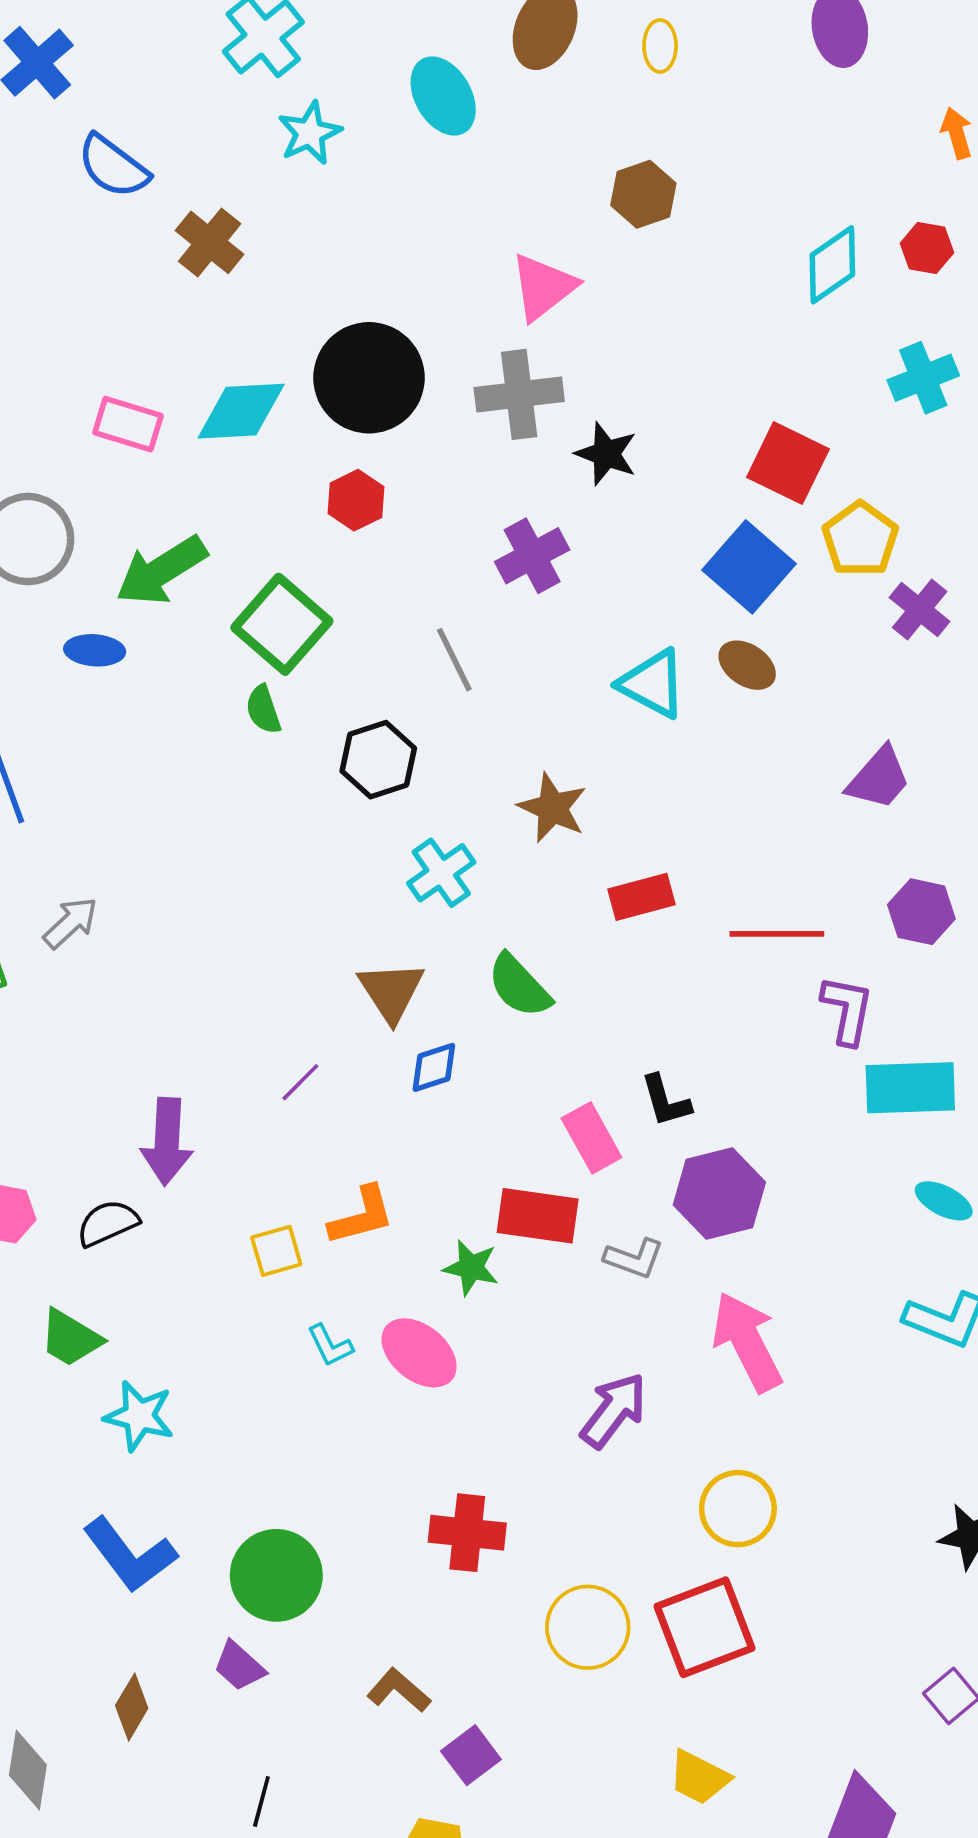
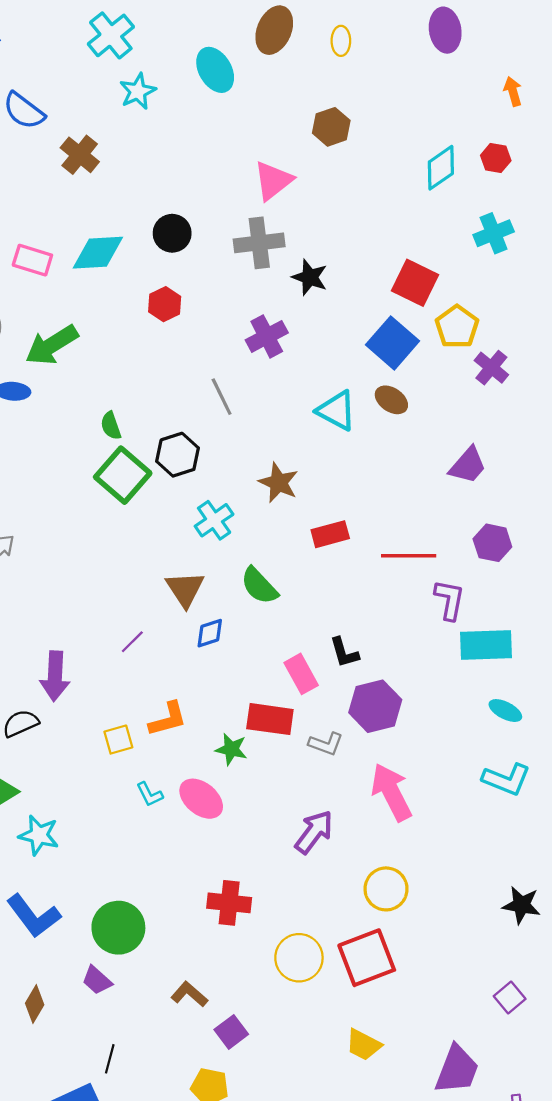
black circle: (369, 378) -> (172, 233), size x0.6
green square: (282, 624) -> (123, 475), moved

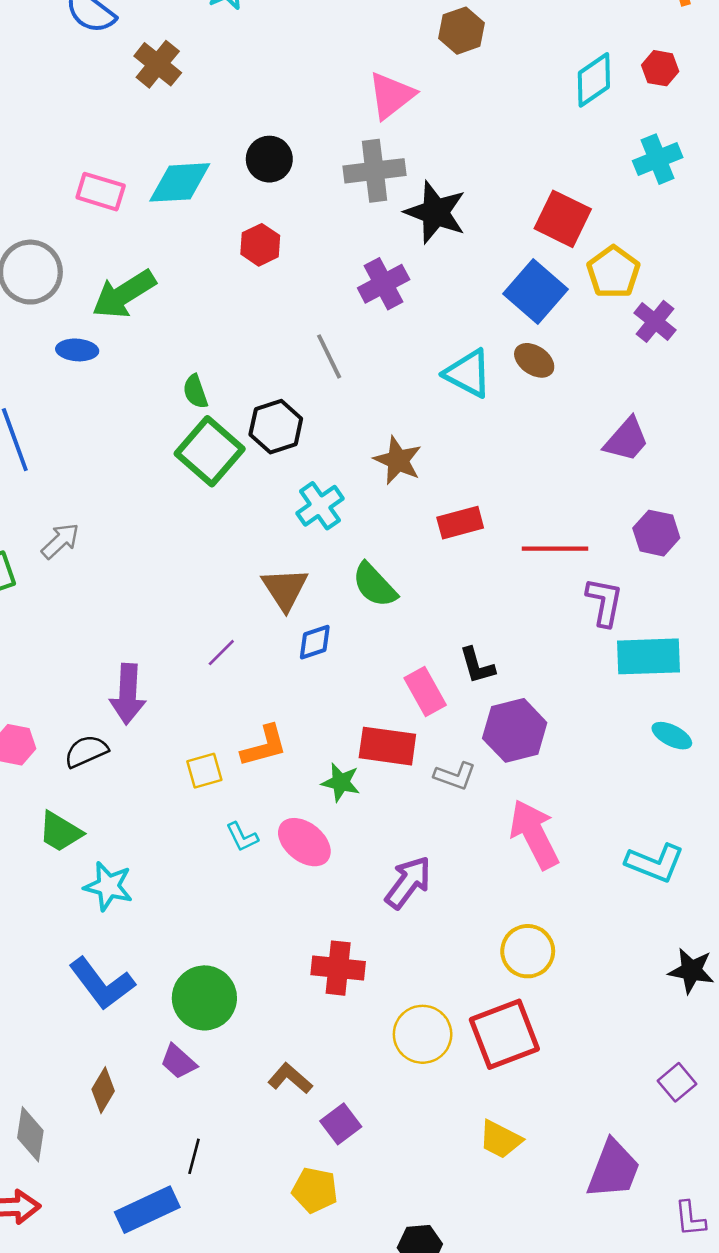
black star: (310, 277) -> (436, 212), size x1.4
cyan L-shape: (506, 779) -> (655, 863), moved
purple arrow: (314, 832) -> (408, 882), moved

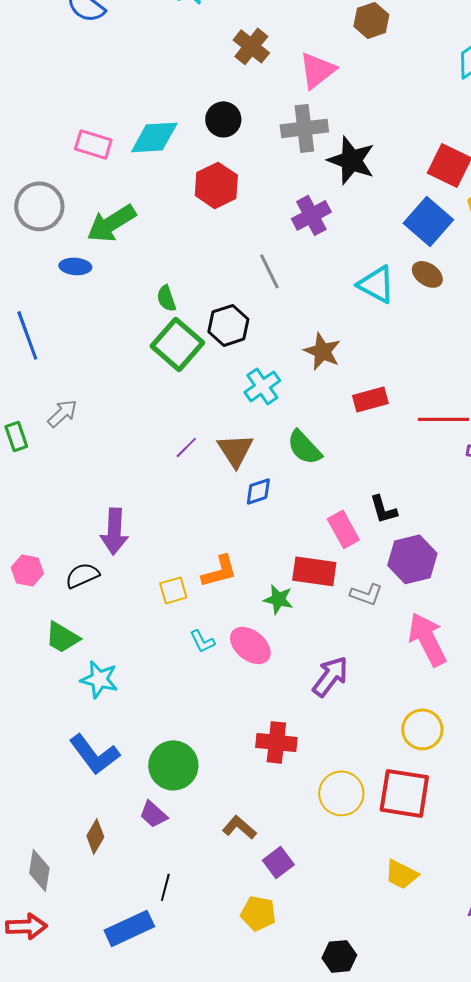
brown cross: (158, 64) -> (251, 46), moved
red hexagon: (260, 245) -> (216, 185), size x1.4
purple line: (221, 653) -> (186, 447), moved
red square: (504, 1034) -> (404, 793), turned 30

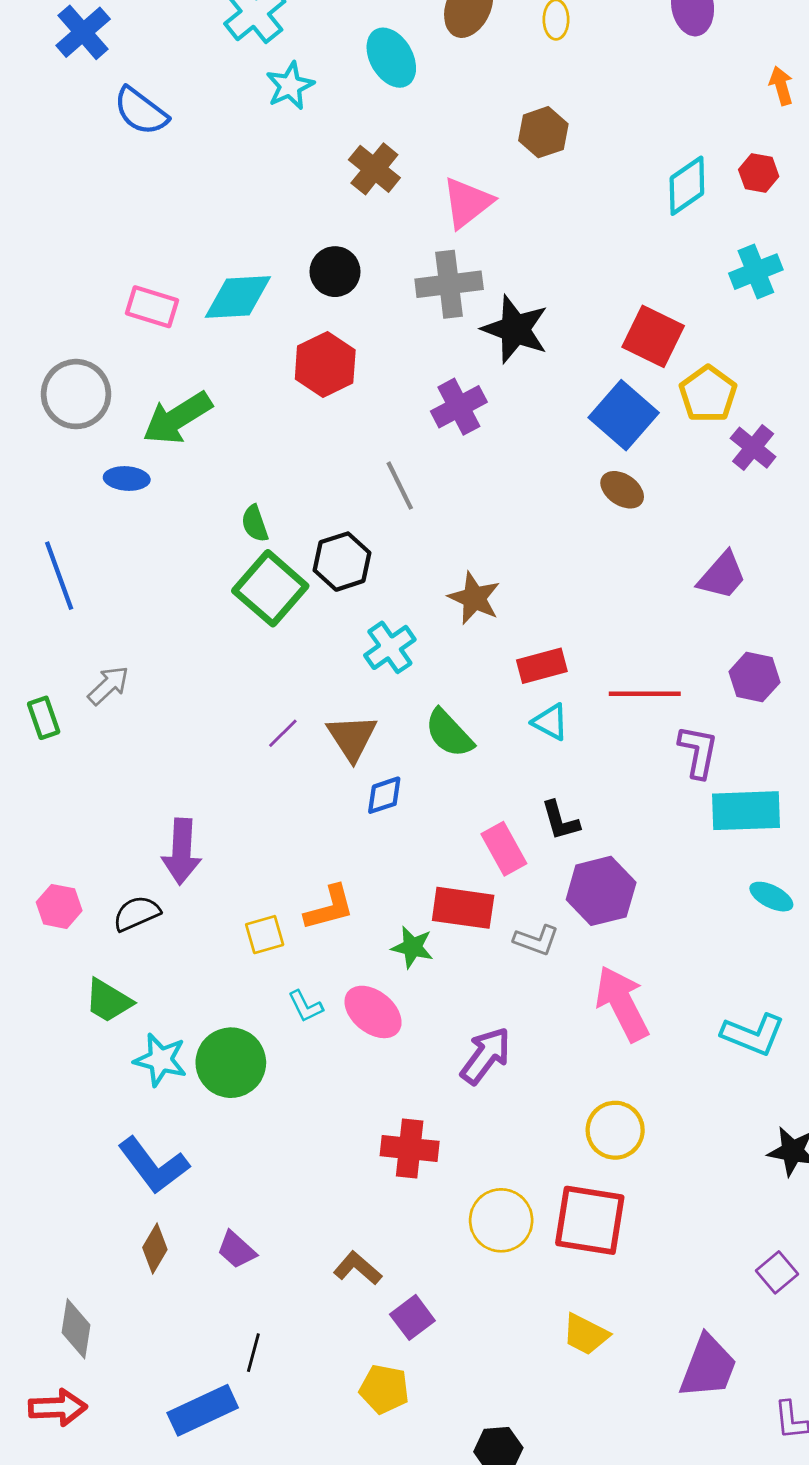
cyan triangle: (376, 284) -> (550, 722), moved, size x0.7
green circle: (173, 765) -> (231, 1063), moved
brown diamond: (95, 836) -> (155, 1248), moved

